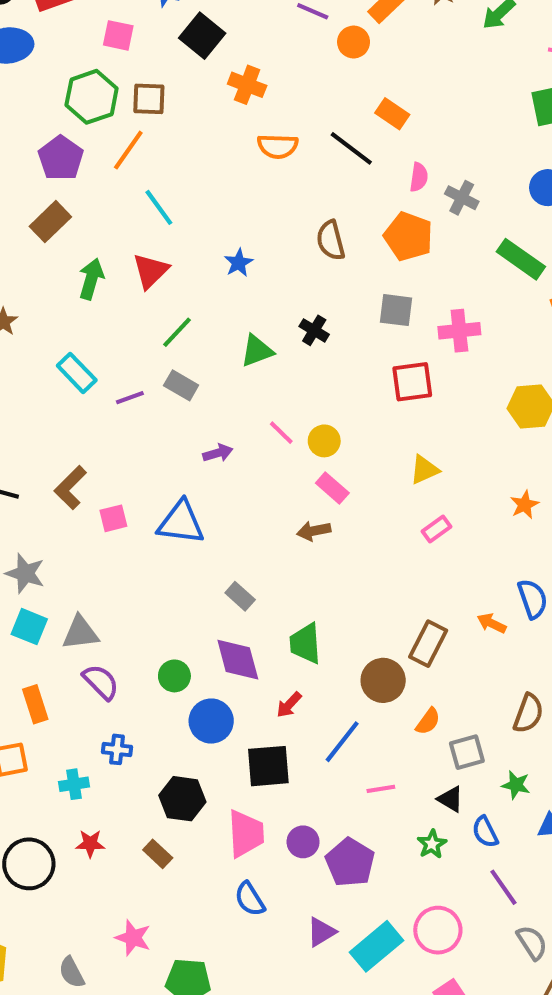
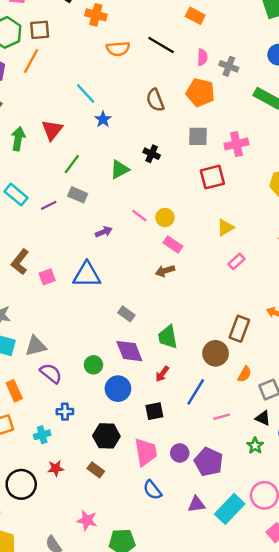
orange rectangle: (392, 114) -> (195, 16), moved
cyan line: (159, 207) -> (86, 94), moved
black square: (268, 766) -> (154, 411), size x0.7
purple triangle: (321, 932) -> (196, 504), turned 30

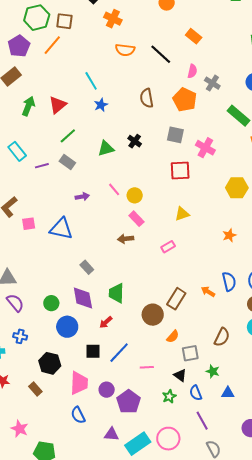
pink cross: (236, 144) -> (205, 148), turned 30
pink rectangle: (237, 261) -> (168, 247), moved
blue line: (196, 392) -> (119, 353), moved

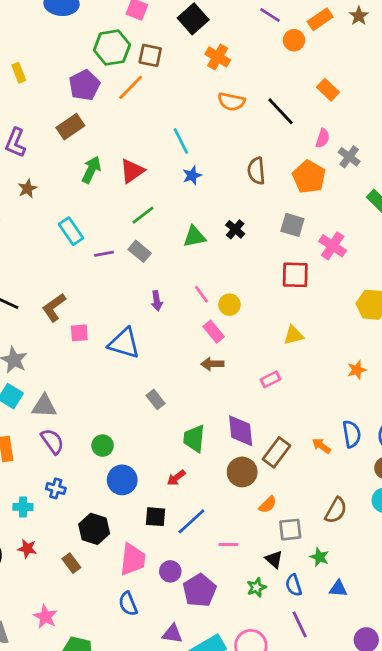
purple arrow: (82, 197) -> (157, 301), turned 88
pink rectangle: (136, 219) -> (214, 332), moved
purple diamond: (83, 298) -> (241, 431), moved

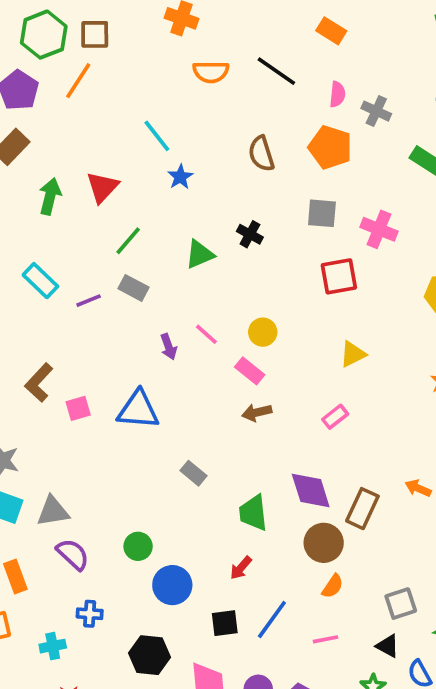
pink line: (202, 294) -> (206, 334), moved
orange semicircle: (268, 505) -> (333, 586), moved

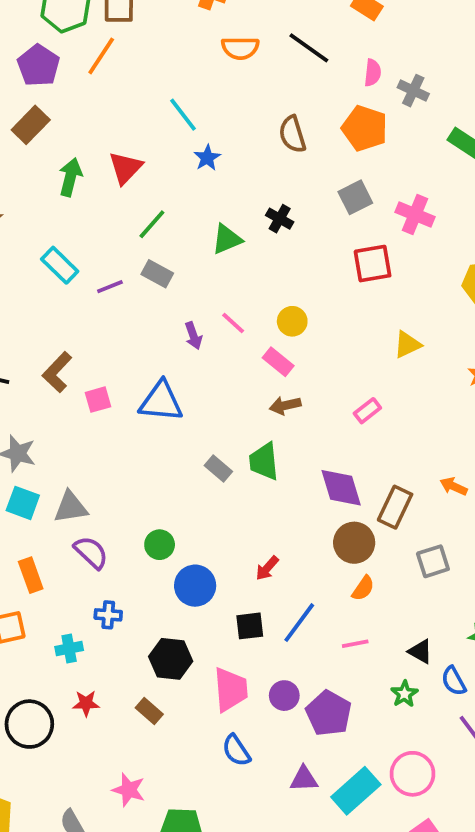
gray square: (322, 213) -> (355, 197), turned -32
yellow triangle: (353, 354) -> (407, 345), moved
green trapezoid: (253, 513) -> (264, 461), moved
gray square: (401, 604) -> (433, 561), moved

